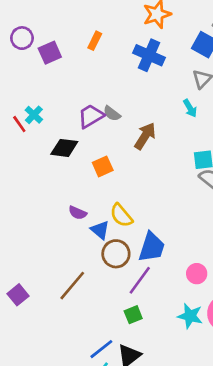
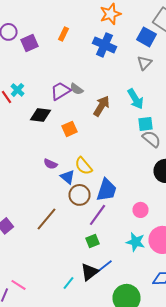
cyan arrow: (190, 108) -> (136, 99), moved, size x1.5
blue line: (101, 349) -> (104, 267), moved

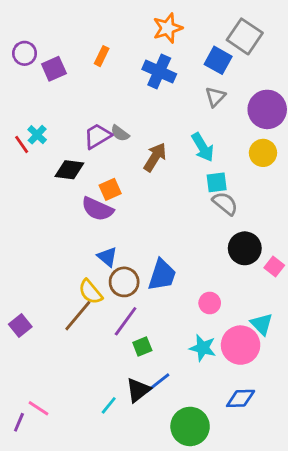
purple semicircle: (50, 164) -> (97, 209), moved, size x1.6
yellow semicircle: (84, 166) -> (90, 292), moved
purple line: (98, 215) -> (126, 321), moved

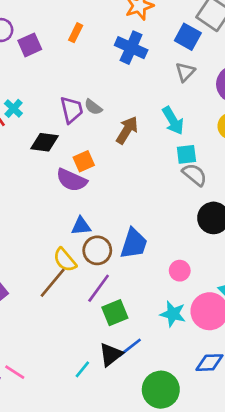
purple trapezoid: (97, 136) -> (72, 110), turned 108
blue triangle: (107, 257) -> (81, 226), turned -45
green square: (142, 346) -> (115, 313), size x1.4

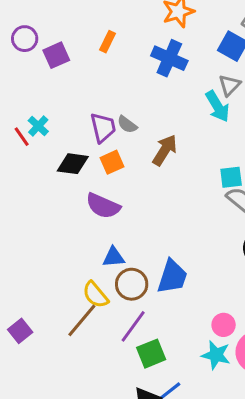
cyan arrow: (173, 121) -> (218, 106), moved
orange square: (84, 161) -> (112, 162), moved
pink circle: (180, 271) -> (224, 325), moved

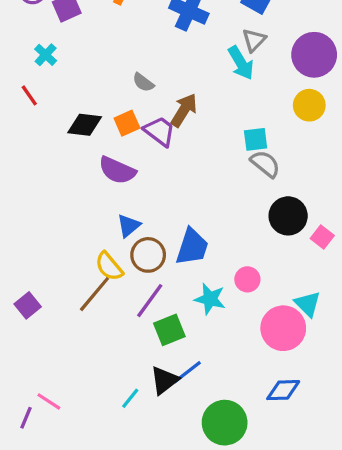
cyan cross: (38, 126) -> (46, 55), moved
purple trapezoid: (103, 127) -> (160, 131), moved, turned -40
blue triangle: (114, 257) -> (129, 226), turned -35
pink circle: (224, 325) -> (247, 279), moved
cyan star: (216, 355) -> (210, 299), moved

